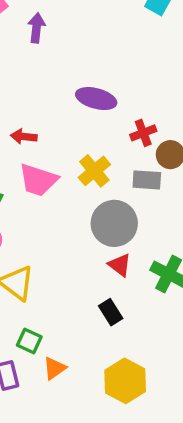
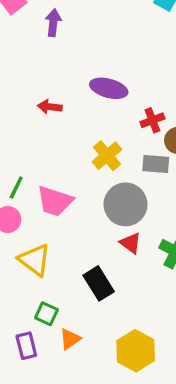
red arrow: (24, 137) -> (50, 107), moved
pink trapezoid: (38, 180) -> (55, 201), moved
black rectangle: (111, 312) -> (99, 283), moved, size x1.4

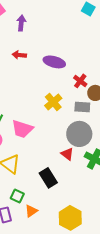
red arrow: (50, 107) -> (19, 55), moved
red cross: (152, 120) -> (80, 81), turned -32
gray circle: (126, 204) -> (79, 134), moved

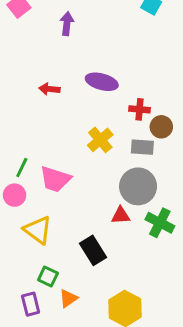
purple arrow: (21, 23) -> (67, 24), moved
red arrow: (19, 55) -> (49, 89), moved
red cross: (80, 81) -> (140, 109), turned -32
red triangle: (67, 154) -> (121, 215), turned -40

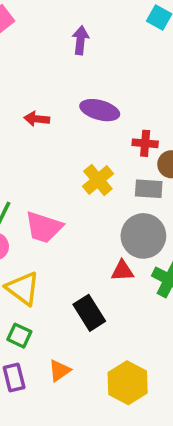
purple arrow: (67, 24) -> (80, 40), moved
green square: (48, 277) -> (19, 336), moved

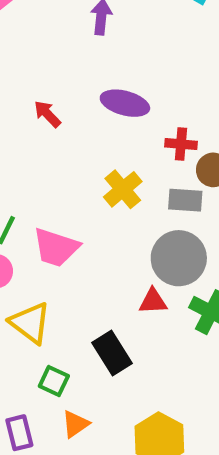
red arrow: (37, 119) -> (47, 114), turned 40
green square: (19, 336) -> (54, 381), moved

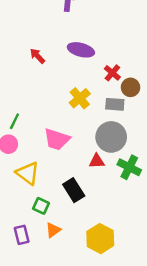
red cross: (181, 144) -> (112, 73), turned 35
pink trapezoid: (56, 247) -> (57, 139), moved

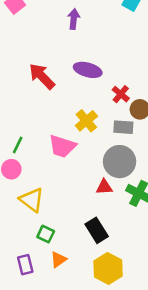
red arrow: (37, 56) -> (42, 76), size x1.6
pink trapezoid: (57, 139) -> (62, 146), moved
black rectangle: (74, 190) -> (97, 230), moved

